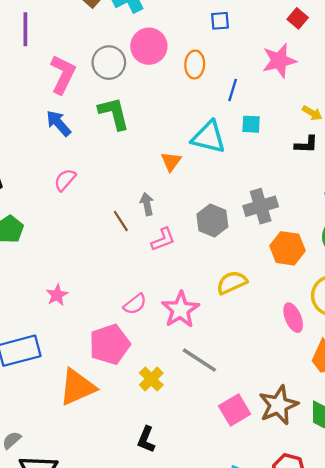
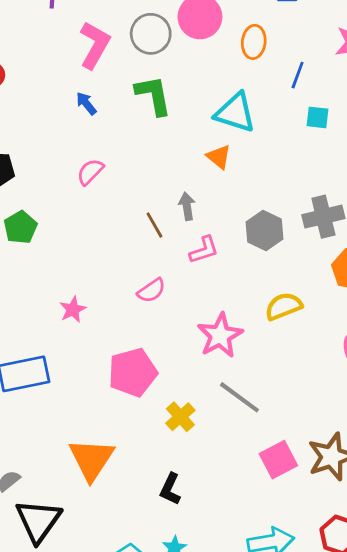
blue arrow: (59, 123) -> (86, 103), size x0.7
cyan triangle: (209, 137) -> (235, 113), moved
orange triangle: (171, 161) -> (219, 157), turned -30
pink semicircle: (135, 304) -> (151, 291), moved
orange triangle: (77, 387) -> (91, 459), moved, turned -36

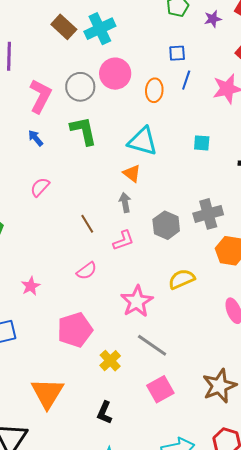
blue line: (298, 75) -> (186, 80), moved
gray arrow: (187, 206) -> (125, 202), moved
pink square: (278, 460) -> (160, 389), moved

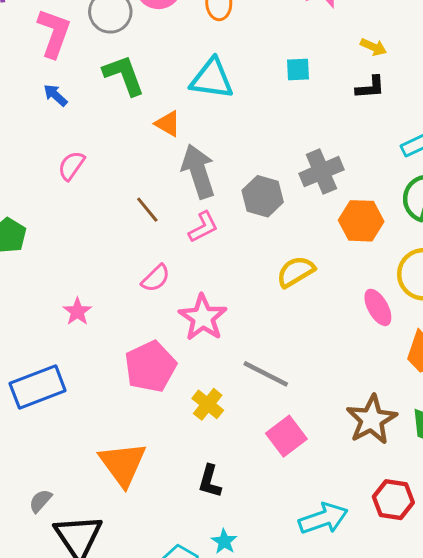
orange triangle: (132, 173) -> (168, 124), moved
gray arrow: (125, 202) -> (198, 171), size x1.8
pink star: (137, 301) -> (203, 318), moved

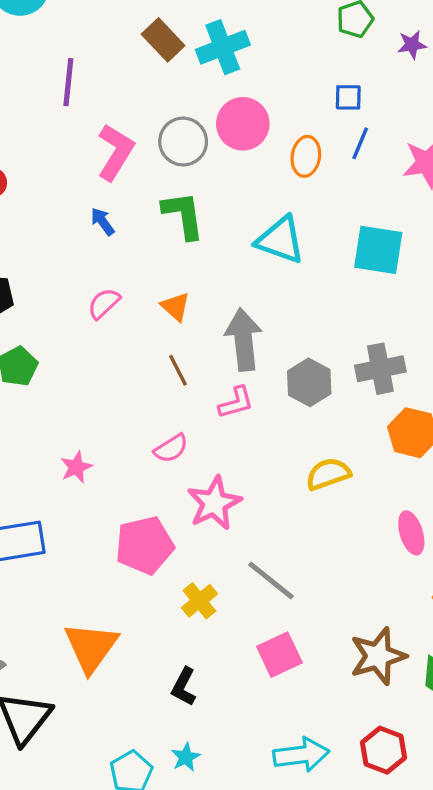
cyan square: (298, 70) -> (378, 250), size x1.8
orange triangle: (168, 124) -> (175, 307), moved

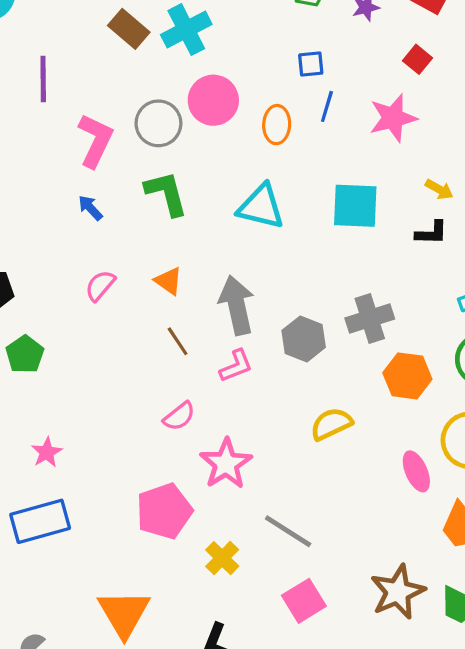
pink star: (76, 467) -> (47, 452), moved

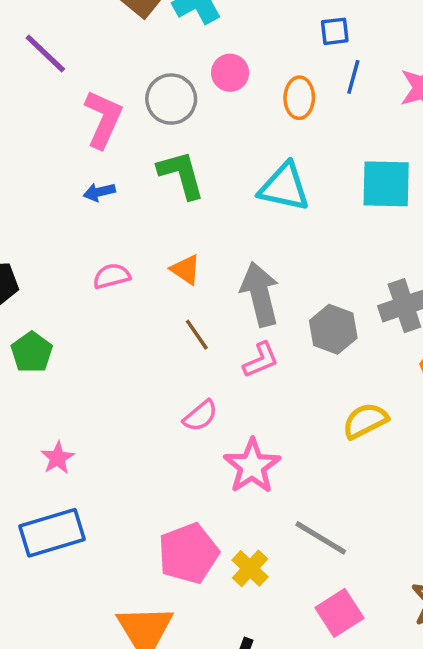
purple line: (43, 79) -> (45, 54), turned -45
pink circle: (213, 100) -> (230, 73), size x0.7
blue arrow: (90, 208) -> (99, 192), turned -60
pink semicircle: (100, 286) -> (112, 276), turned 36
pink pentagon: (164, 511) -> (188, 553), moved

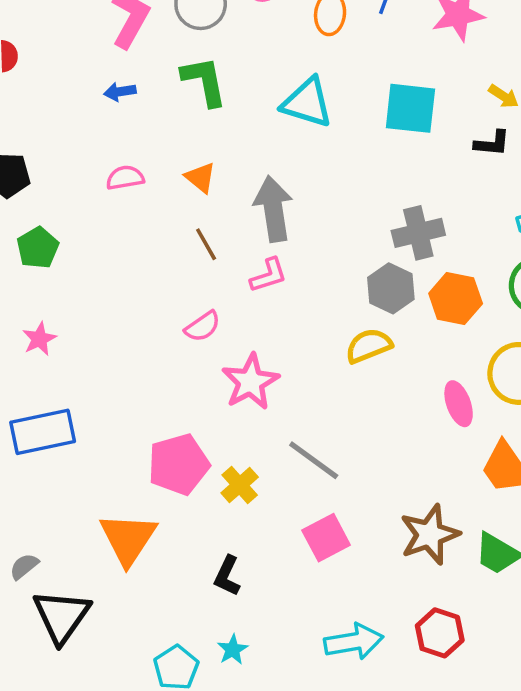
gray hexagon: (333, 329) -> (391, 288), moved
pink star: (58, 458) -> (39, 339), moved

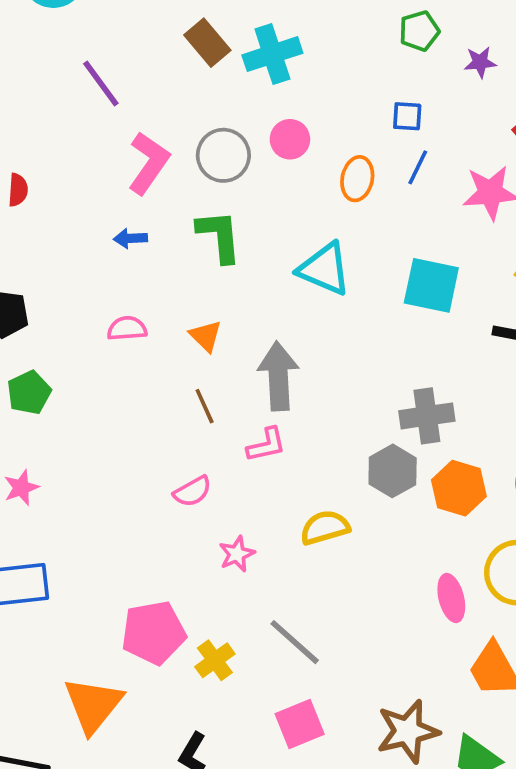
yellow semicircle: (369, 346) -> (325, 528), moved
pink star: (250, 382) -> (237, 554), size x0.6

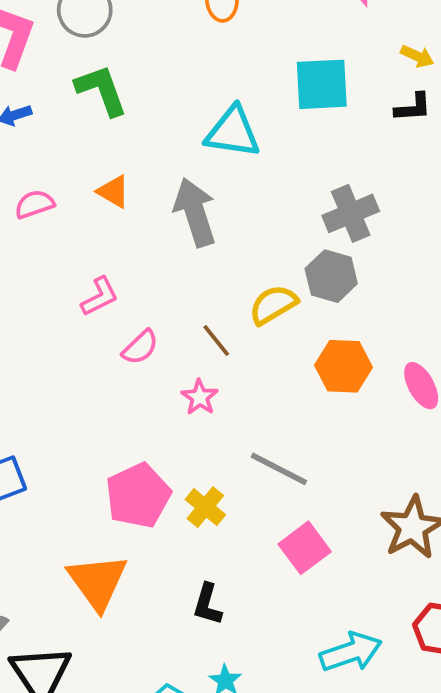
cyan triangle: (324, 269) -> (233, 132), moved
brown line: (205, 406) -> (216, 341), moved
pink L-shape: (266, 445) -> (100, 297), moved
orange hexagon: (459, 488) -> (344, 366), moved
yellow semicircle: (325, 528) -> (273, 305), moved

